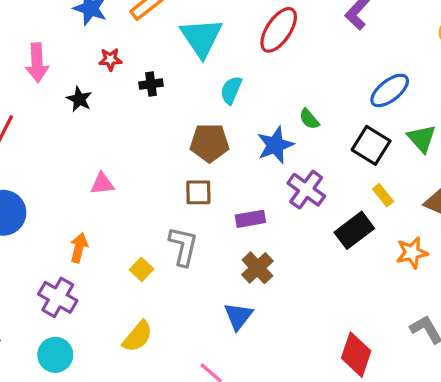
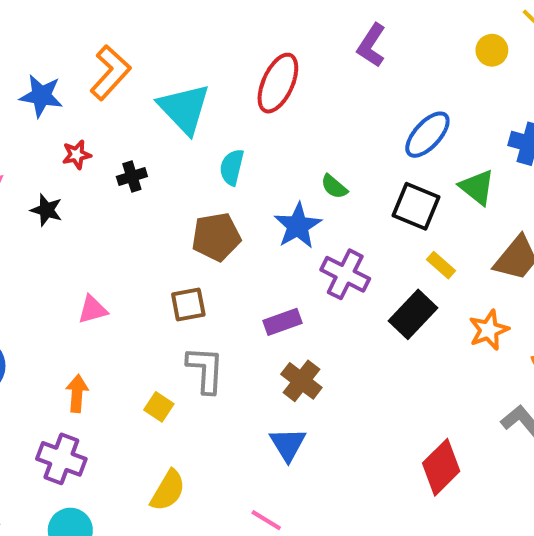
brown square: (198, 192) -> (188, 304), moved
red diamond: (356, 355) -> (441, 467), turned 36

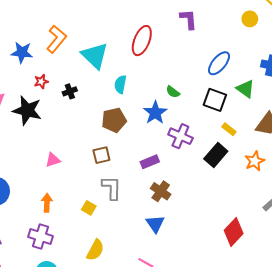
purple L-shape: (371, 45) -> (188, 19), turned 145
black star: (47, 210) -> (27, 110), size x1.8

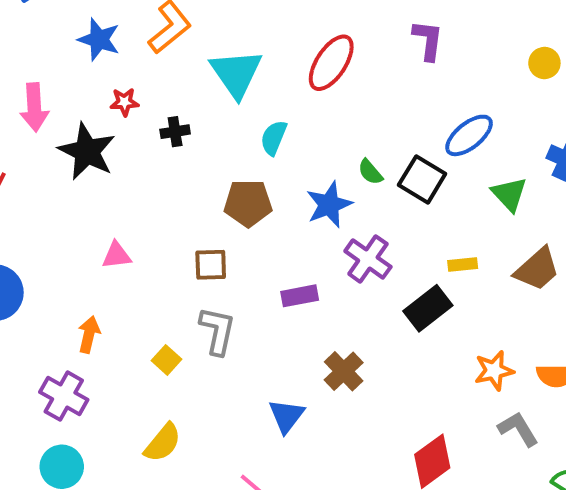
black square: (215, 100) -> (422, 179), moved
yellow rectangle: (229, 129) -> (463, 265), turned -56
orange star: (255, 161) -> (494, 371), moved
brown cross: (161, 191) -> (344, 371), moved

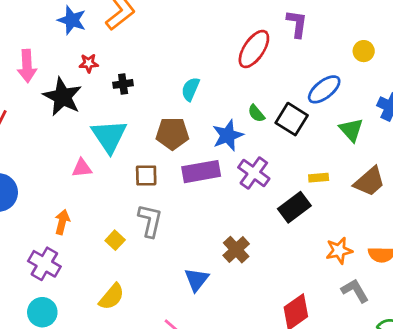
red ellipse: (331, 63) -> (254, 49), moved
yellow circle: (544, 63) -> (364, 51), moved
cyan triangle: (236, 73) -> (109, 136), moved
purple rectangle: (300, 296) -> (201, 172), moved, size x1.5

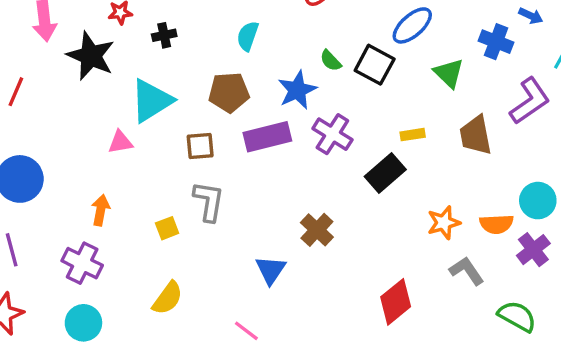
cyan triangle: (109, 136) -> (151, 101), turned 36
brown trapezoid: (369, 182) -> (476, 135), turned 124
yellow square: (115, 240) -> (167, 228), turned 30

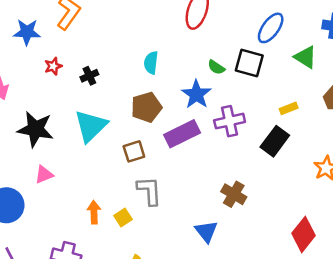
black star: (91, 56) -> (35, 129), moved
purple cross: (332, 134) -> (230, 121), turned -32
pink triangle: (120, 142) -> (44, 175), moved
orange arrow: (101, 210) -> (94, 212), moved

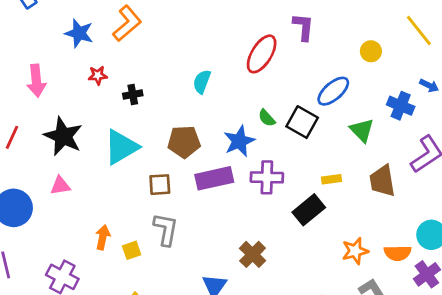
cyan semicircle: (151, 63) -> (202, 82), moved

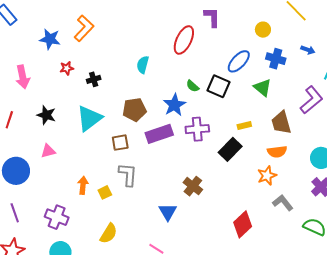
blue cross: (401, 106) -> (276, 59), moved
black star: (63, 136) -> (46, 115), size x0.7
orange semicircle: (398, 253) -> (277, 152), moved

